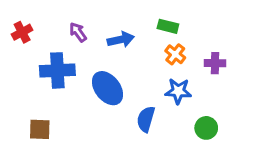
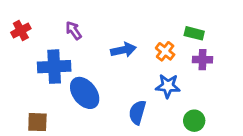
green rectangle: (168, 26) -> (194, 33), moved
blue arrow: (121, 40) -> (123, 50), moved
blue ellipse: (107, 88) -> (85, 93), moved

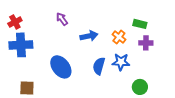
purple arrow: (74, 31) -> (62, 19), moved
blue cross: (54, 67) -> (21, 45), moved
blue semicircle: (137, 112) -> (99, 66), moved

